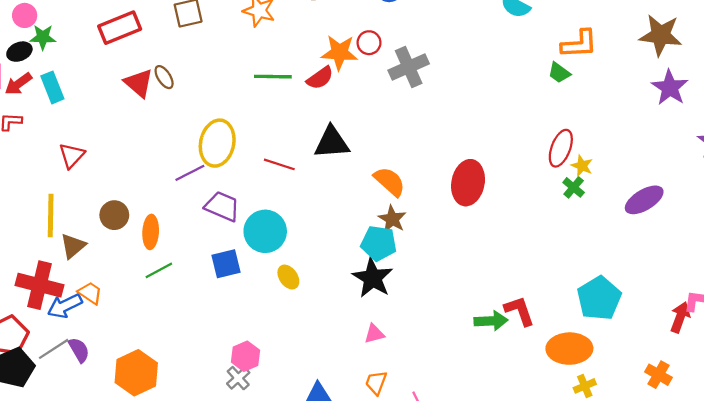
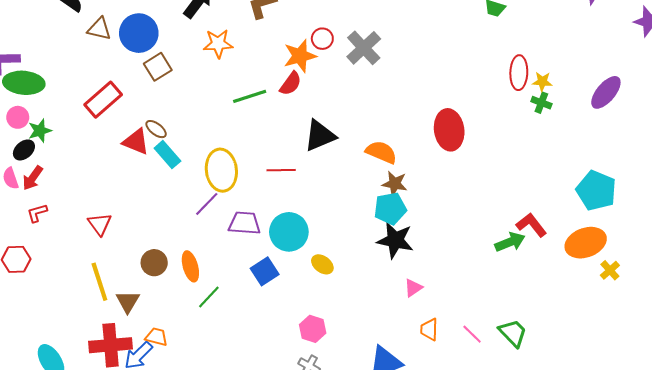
cyan rectangle: (52, 87) -> (167, 155), moved
pink hexagon: (245, 356) -> (313, 329), moved

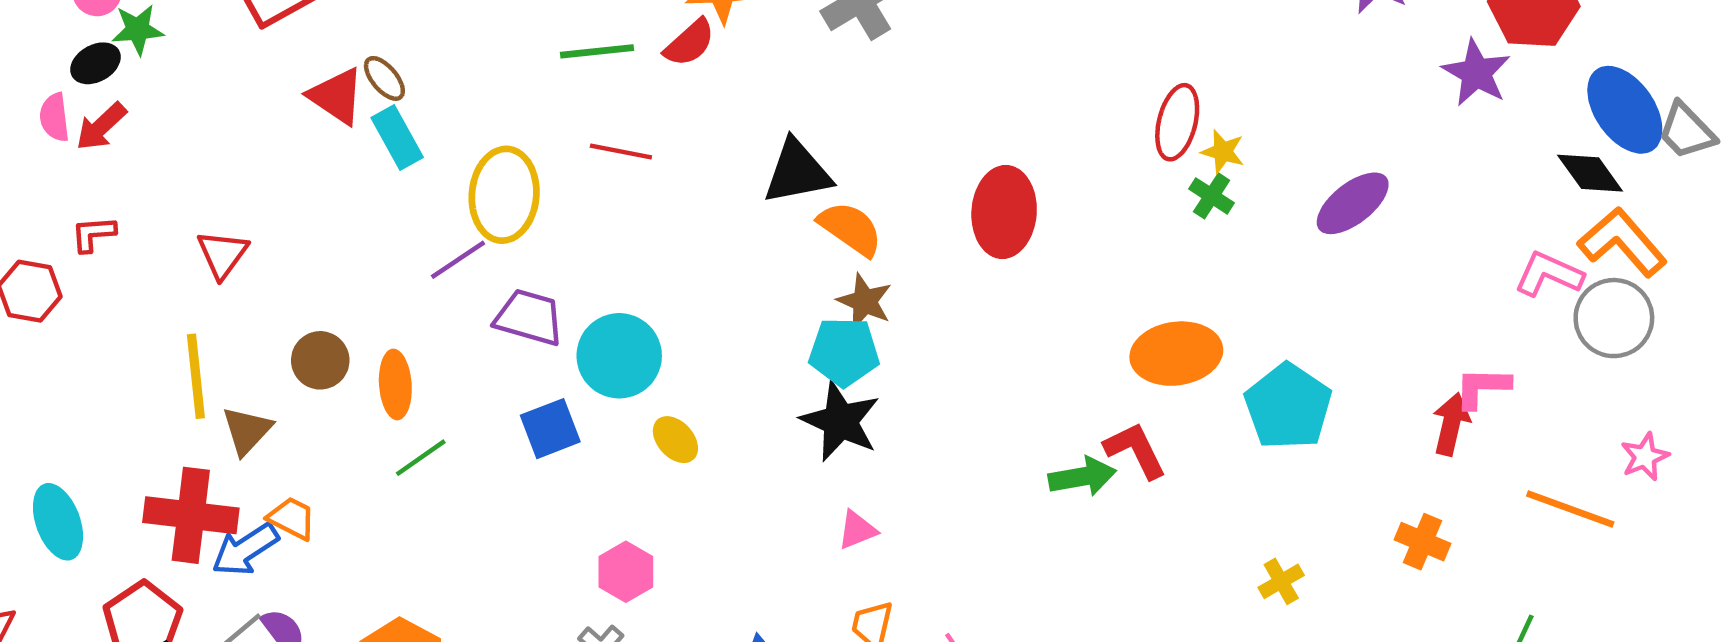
black triangle: (320, 136) -> (797, 172), moved
red line: (281, 170) -> (621, 151), moved
red L-shape: (37, 213) -> (93, 234), moved
orange ellipse: (586, 243) -> (1176, 354), moved

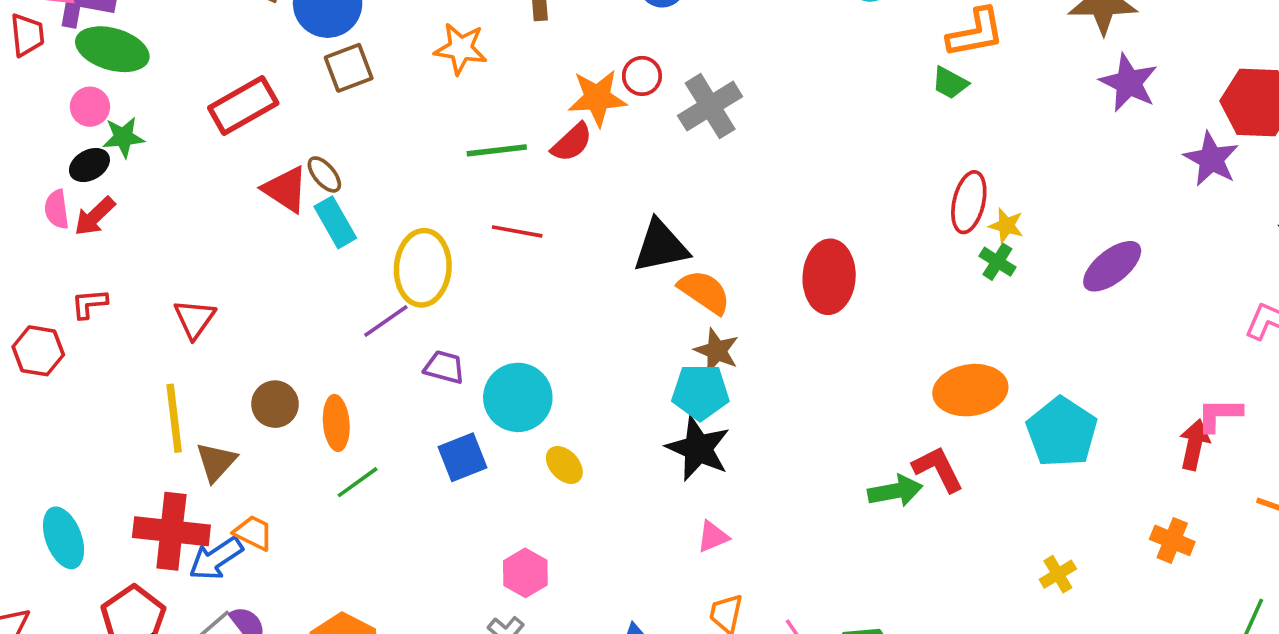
purple trapezoid: (529, 317) -> (444, 367), size x0.7

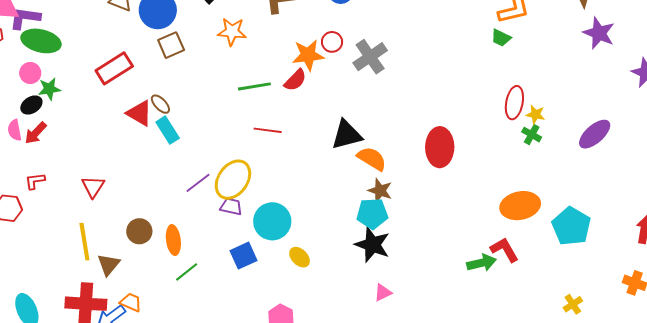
yellow ellipse: (423, 268) -> (233, 180), moved, turned 33

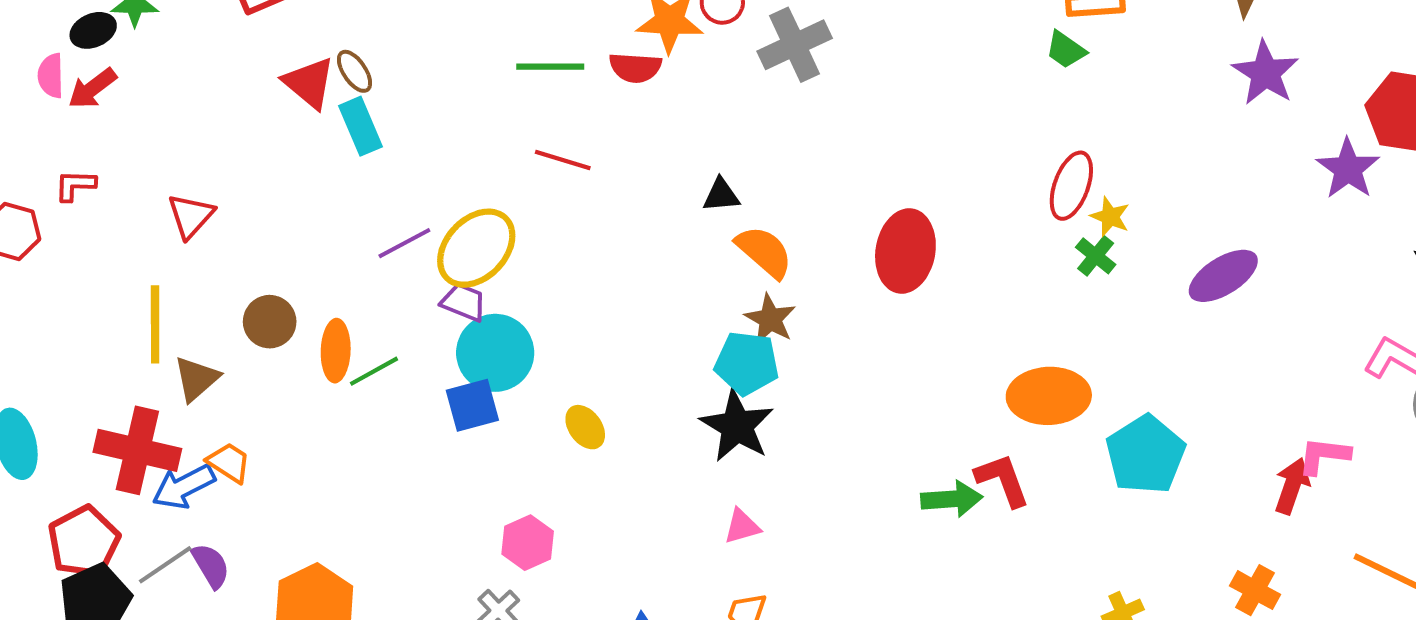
red semicircle: (295, 80) -> (635, 68), turned 40
black triangle: (347, 135) -> (721, 195), size x0.6
cyan circle: (272, 221) -> (495, 353), moved
green line: (187, 272) -> (374, 371), moved

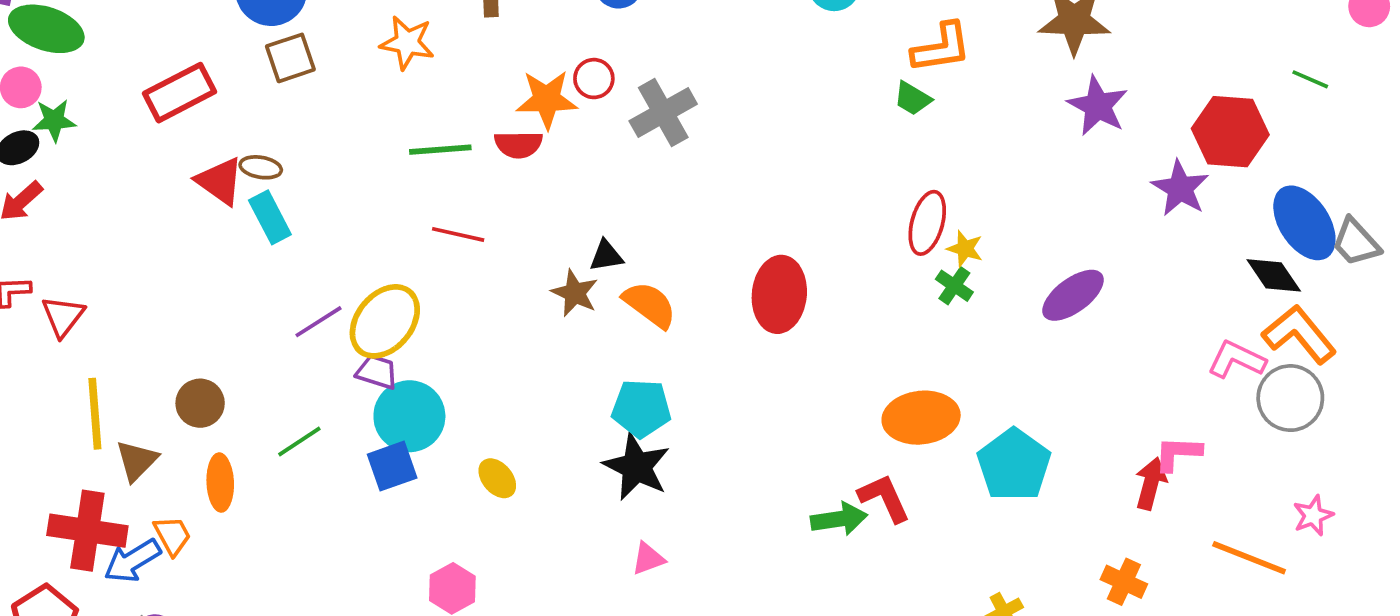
brown ellipse: (354, 71) -> (261, 167), turned -42
red triangle: (191, 216) -> (63, 316), moved
brown star: (770, 319) -> (575, 293), moved
orange ellipse: (336, 351) -> (220, 483), moved
orange trapezoid: (229, 463) -> (172, 536), turned 33

